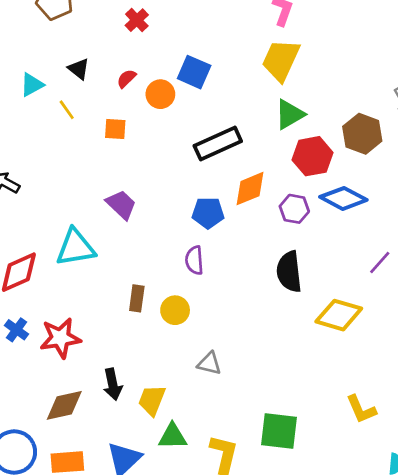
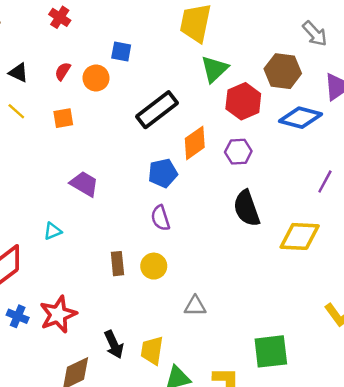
blue square: (194, 72) -> (121, 51), size x0.7
blue diamond: (343, 198) -> (301, 118), moved
cyan triangle: (75, 247) -> (53, 231), size x0.5

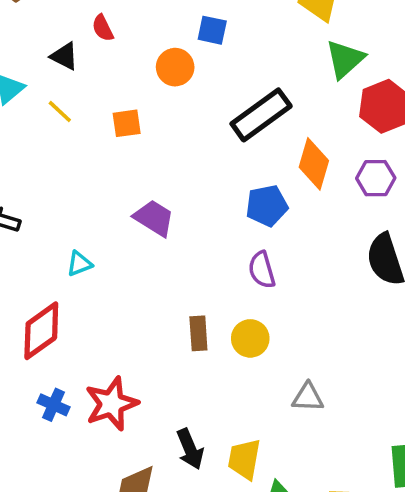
red semicircle: (63, 71) -> (103, 28), moved, turned -60
orange diamond: (195, 143) -> (314, 164), turned -40
cyan triangle: (53, 231) -> (79, 264), moved

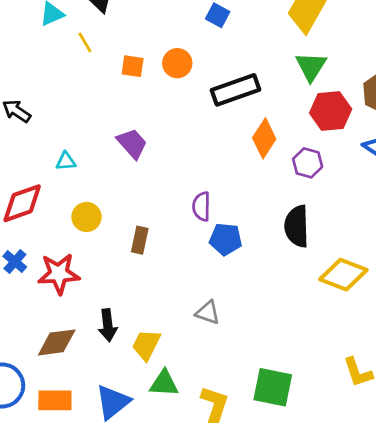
green triangle: (345, 59) -> (311, 67), turned -32
orange circle: (175, 67) -> (177, 63), moved
blue pentagon: (267, 206) -> (226, 239), moved
yellow circle: (250, 338) -> (87, 217), moved

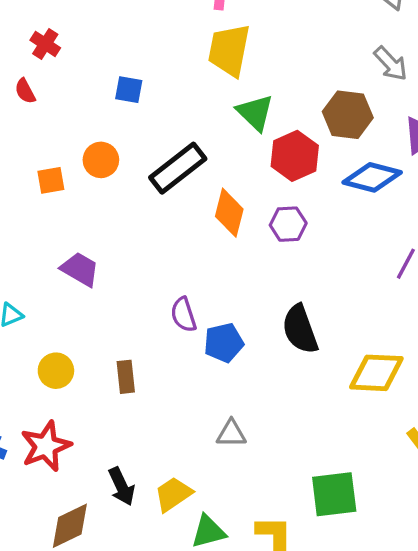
black semicircle: (297, 226) -> (300, 329), moved
yellow diamond: (343, 275) -> (376, 373), moved
yellow trapezoid: (146, 345) -> (173, 494), turned 48

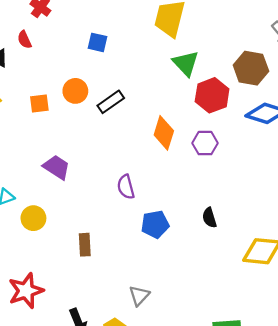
black rectangle: (178, 168) -> (111, 102), moved, size x0.7
purple semicircle: (183, 315) -> (126, 187), moved
black semicircle: (300, 329) -> (209, 218), size x0.6
yellow circle: (56, 371) -> (33, 218), moved
gray triangle: (231, 434) -> (139, 296), moved, turned -50

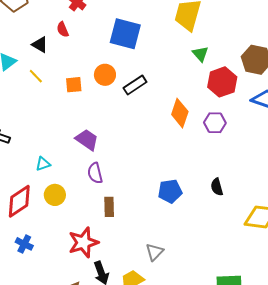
blue square: (98, 42) -> (125, 34), size x1.8
green triangle: (186, 63) -> (200, 54), size x0.7
purple semicircle: (126, 187) -> (95, 173), moved
yellow circle: (33, 218) -> (55, 195), moved
red star: (26, 291) -> (83, 242), moved

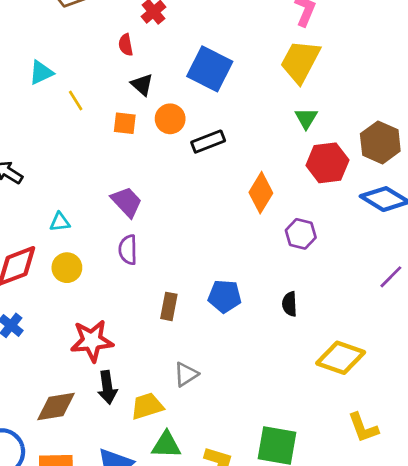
black triangle: (40, 45) -> (142, 85), moved
purple hexagon: (215, 123) -> (301, 234), moved
brown rectangle: (109, 207) -> (169, 306), moved

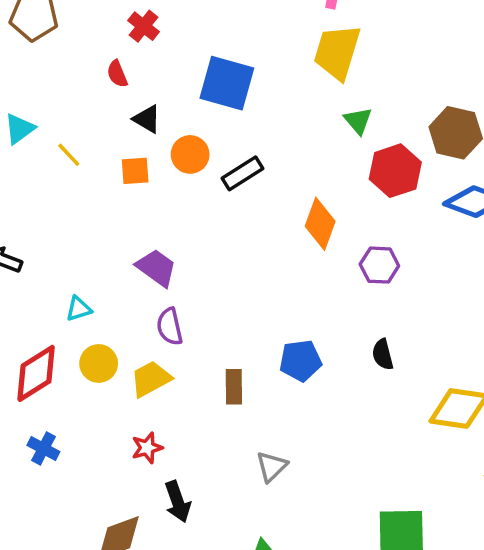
red star: (92, 341) -> (147, 448), size x0.6
yellow trapezoid: (147, 406) -> (151, 379), moved

